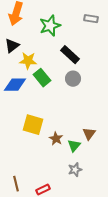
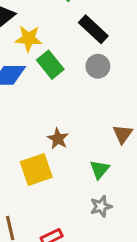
yellow square: (33, 125) -> (36, 169), moved, turned -35
brown triangle: (89, 134) -> (123, 134), moved
brown star: (56, 139) -> (58, 139), moved

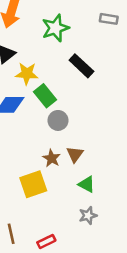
gray circle: (98, 66) -> (58, 120), moved
brown triangle: (123, 134) -> (75, 154), moved
green triangle: (99, 169) -> (87, 184), turned -42

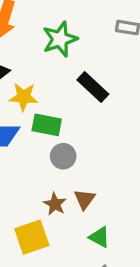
green rectangle: (45, 96) -> (47, 125), turned -40

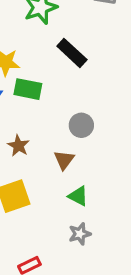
gray circle: (63, 156) -> (81, 125), moved
brown star: (55, 204) -> (18, 146), moved

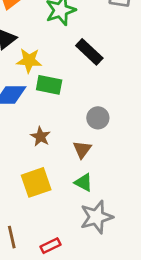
green triangle: (78, 196) -> (84, 182), moved
gray star: (80, 234) -> (96, 217), size x1.6

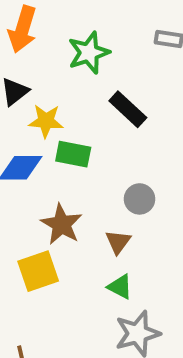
brown star: (40, 137) -> (61, 224), size x1.5
yellow square: (36, 182) -> (38, 271), moved

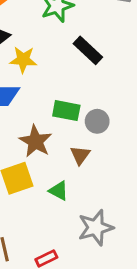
green rectangle: (73, 154) -> (66, 111), moved
green triangle: (120, 287) -> (59, 191), moved

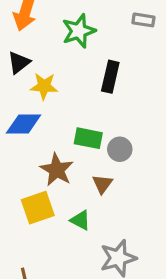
black rectangle: (88, 50) -> (110, 77), turned 60

